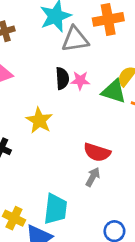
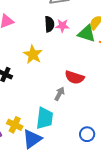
gray arrow: (93, 177) -> (60, 94), moved

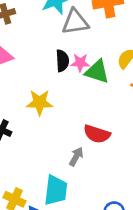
green triangle: (87, 33) -> (97, 72), moved
yellow star: (33, 54) -> (40, 102), turned -30

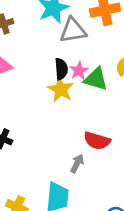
pink star: (80, 63) -> (79, 71), turned -30
yellow star: (40, 102) -> (61, 89), moved, turned 30

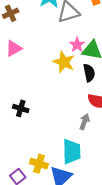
black semicircle: (61, 69) -> (89, 73), moved

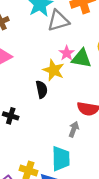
black semicircle: (89, 73) -> (42, 89), moved

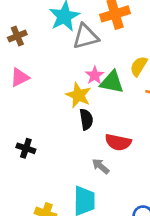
black semicircle: (42, 89) -> (86, 119), moved
gray arrow: (74, 129) -> (101, 166), turned -72

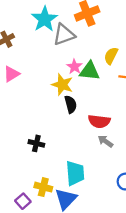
black cross: (26, 148) -> (36, 143), moved
gray arrow: (101, 166) -> (105, 141), moved

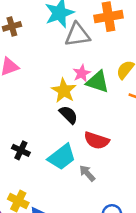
black semicircle: (71, 104) -> (69, 115), turned -42
gray arrow: (105, 141) -> (87, 173), moved
cyan trapezoid: (75, 173) -> (62, 157), moved, turned 45

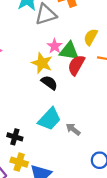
red semicircle: (97, 140) -> (76, 65), moved, turned 110
black cross: (21, 150) -> (15, 137), moved

